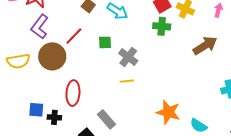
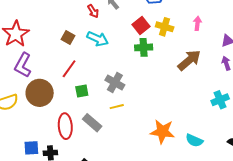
red line: (74, 36) -> (69, 69), moved
green square: (105, 42) -> (82, 91), moved
gray rectangle: (106, 119) -> (92, 123), moved

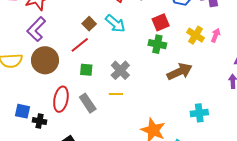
yellow cross: (165, 27) -> (196, 35), moved
brown square: (68, 38) -> (89, 24), moved
brown arrow: (189, 60) -> (180, 72), moved
cyan cross: (220, 100) -> (199, 113), moved

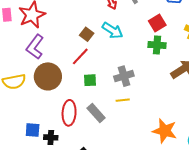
gray cross: (120, 70) -> (124, 76), turned 36

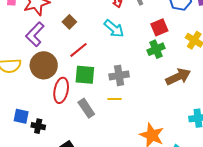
brown square: (87, 34) -> (69, 22), moved
green cross: (157, 45) -> (156, 49), turned -36
green square: (90, 80) -> (85, 75), size x1.5
red ellipse: (69, 113) -> (61, 90), moved

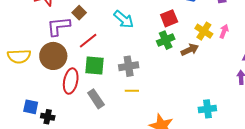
purple L-shape: (35, 34) -> (58, 26), moved, turned 40
brown arrow: (178, 77) -> (190, 50), moved, size x0.7
yellow line: (114, 99) -> (132, 91), moved

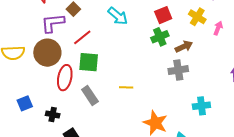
yellow cross: (204, 31) -> (197, 17), moved
gray cross: (129, 66) -> (178, 70), moved
blue square: (31, 107) -> (25, 103), turned -35
black cross: (48, 117) -> (53, 115), moved

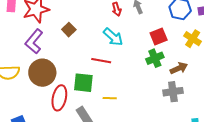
purple L-shape: (53, 23) -> (34, 41), moved, turned -45
red line: (82, 37) -> (101, 61), moved, turned 48
yellow line: (126, 87) -> (110, 98), moved

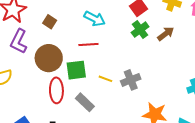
brown circle: (42, 73) -> (49, 58), moved
gray cross: (173, 92) -> (131, 80), moved
yellow line: (110, 98) -> (105, 79), turned 32

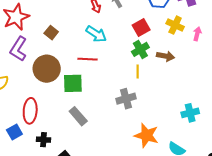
brown arrow: (166, 34) -> (165, 56), turned 42
yellow line: (105, 79) -> (138, 72), moved, turned 64
red ellipse: (56, 90) -> (30, 111), moved

